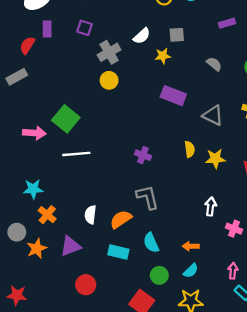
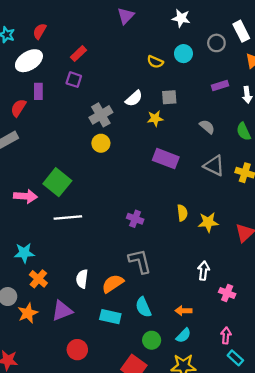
purple square: (85, 28) -> (74, 80), moved
gray triangle: (213, 115) -> (214, 166), moved

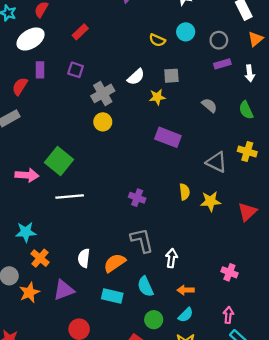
gray circle: (216, 43) -> (219, 40), moved
purple square: (74, 80) -> (76, 70), moved
gray triangle: (214, 166) -> (216, 162), moved
white arrow: (204, 271) -> (171, 258), moved

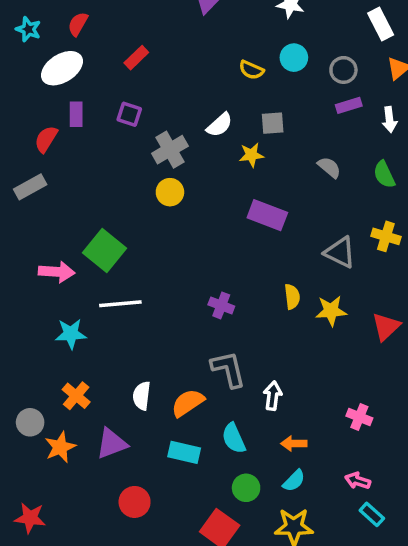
cyan star: (26, 232) -> (71, 334), moved
pink arrow: (228, 315) -> (358, 481), turned -77

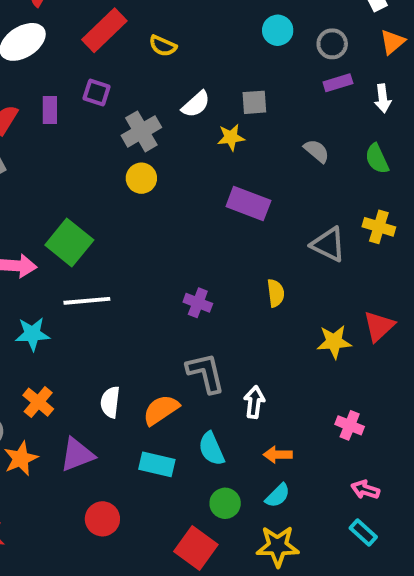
red rectangle: (136, 58) -> (104, 30), size x1.6
yellow semicircle: (251, 70) -> (163, 46), moved
purple rectangle: (76, 114) -> (50, 110), moved
yellow star: (331, 311) -> (334, 342), moved
pink arrow: (358, 481) -> (365, 490), moved

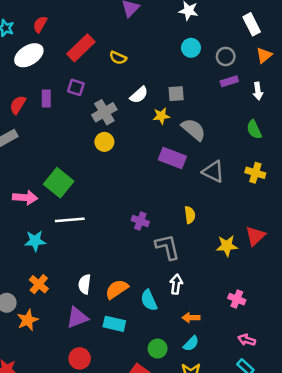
gray semicircle: (317, 151) -> (193, 130), moved, size x1.5
gray triangle: (328, 244) -> (213, 172), moved
gray L-shape: (206, 373) -> (167, 247), moved
cyan semicircle: (211, 449) -> (149, 300), moved
purple triangle: (77, 455) -> (77, 318), moved

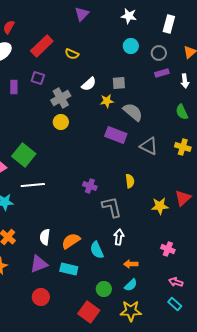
white rectangle: (252, 24) -> (169, 24), moved, turned 42

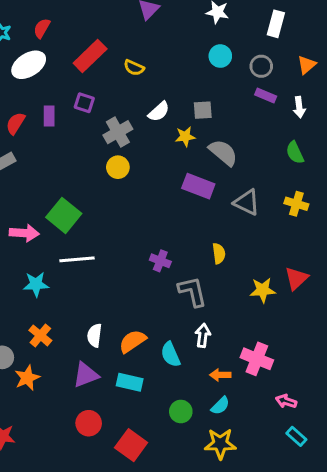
purple rectangle: (162, 73) -> (266, 96), turned 40
pink cross: (168, 249) -> (257, 359), moved, size x1.5
cyan rectangle: (175, 304) -> (296, 436), moved
red square: (89, 312) -> (131, 445), moved

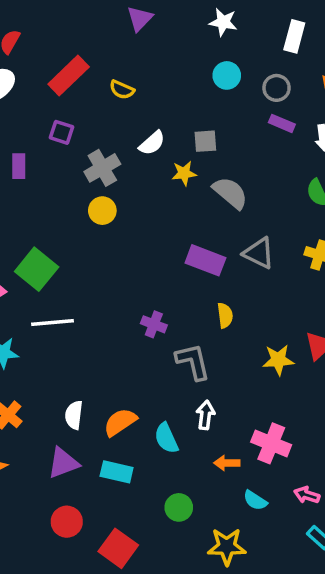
purple rectangle: (49, 116) -> (19, 166), moved
purple rectangle: (198, 186) -> (205, 260), moved
cyan semicircle: (220, 406) -> (255, 500), moved, turned 78

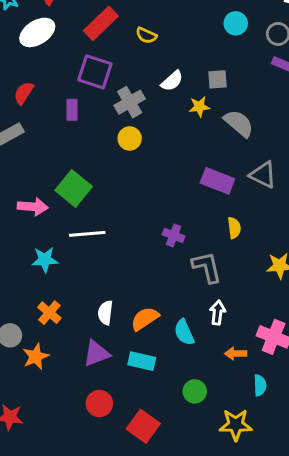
purple square: (61, 132) -> (95, 72), size x1.6
purple rectangle: (19, 166) -> (72, 110), moved
cyan semicircle: (255, 500) -> (260, 385), turned -125

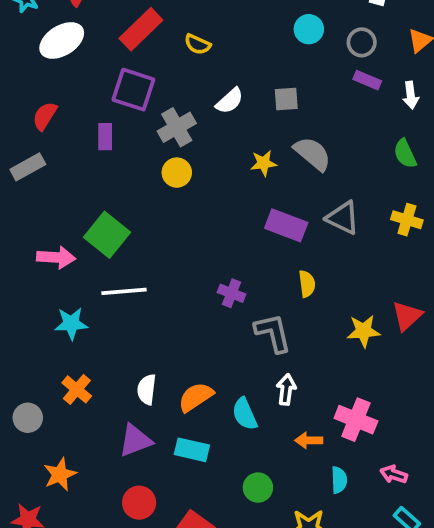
yellow star: (199, 107) -> (264, 163), moved
orange star: (36, 357) -> (60, 474), moved

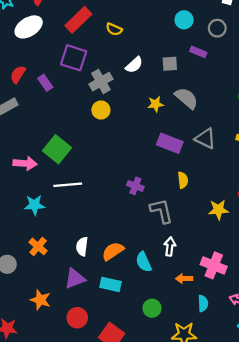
purple rectangle: (367, 80) -> (198, 52), moved
purple rectangle: (105, 137) -> (45, 83), moved, turned -35
orange star: (60, 474) -> (40, 300), moved, turned -30

